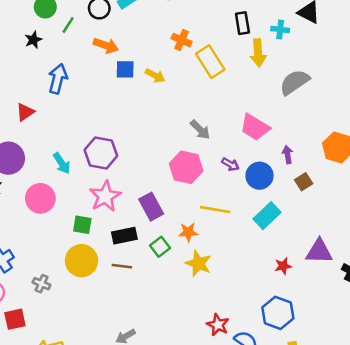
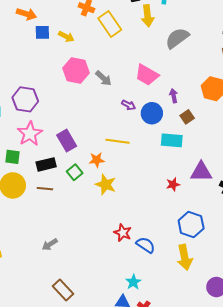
pink hexagon: (186, 167) -> (76, 70), moved
cyan rectangle: (267, 216) -> (172, 140), moved, turned 50
blue hexagon: (278, 313) -> (191, 225), moved

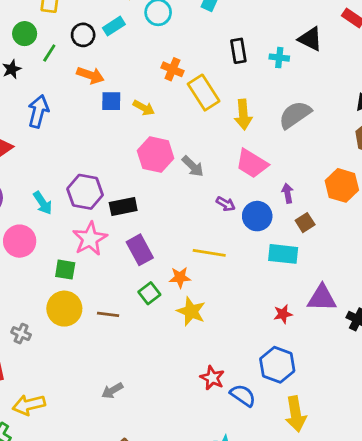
yellow arrow: (148, 16) -> (243, 115), moved
black rectangle: (46, 164) -> (123, 206), moved
blue hexagon: (191, 225) -> (277, 365), moved

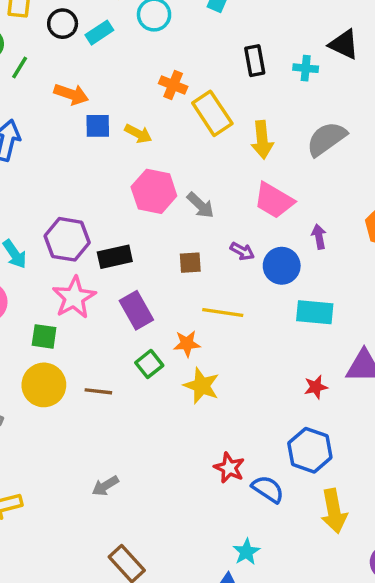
black circle: (83, 35) -> (63, 24), moved
brown square: (305, 223) -> (190, 263), moved, turned 30

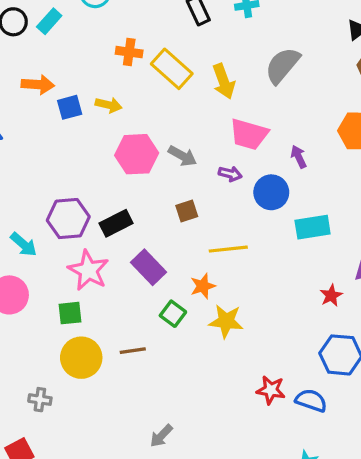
purple arrow: (242, 251) -> (230, 174), moved

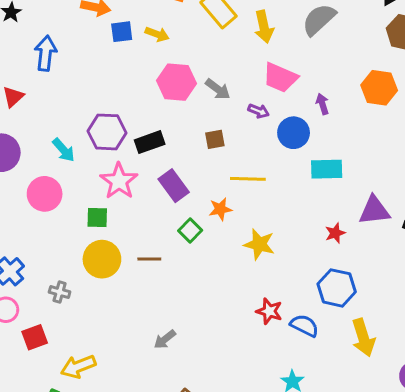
yellow star: (226, 321) -> (259, 244), moved

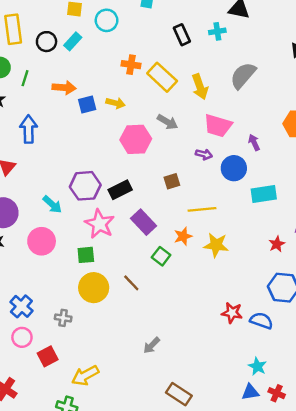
gray arrow: (218, 89) -> (167, 122), moved
yellow star: (259, 244) -> (216, 245), moved
brown line: (149, 259) -> (131, 283), turned 54

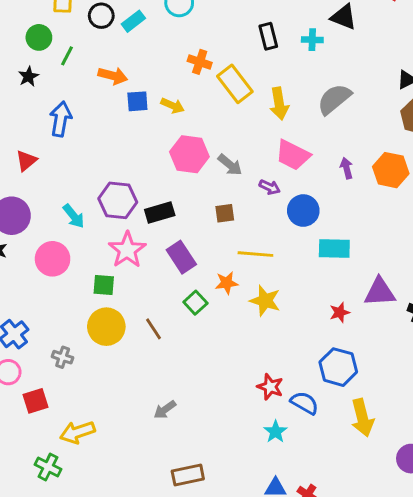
gray arrow: (167, 122) -> (230, 165), moved
purple arrow: (254, 142) -> (347, 168), moved
cyan star: (257, 366) -> (276, 432), moved
brown rectangle: (179, 394) -> (188, 475), turned -55

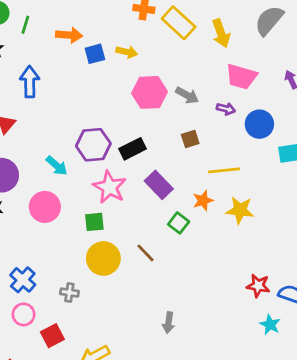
gray arrow: (165, 410) -> (168, 323), turned -36

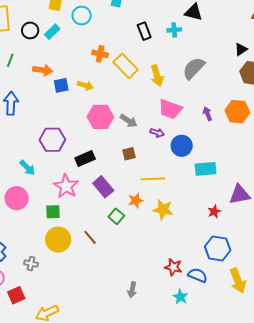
purple hexagon: (93, 145) -> (52, 140), moved
gray arrow: (168, 323) -> (132, 290), moved

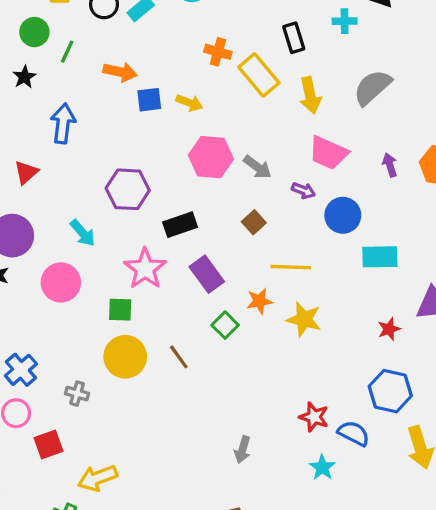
black rectangle: (144, 31) -> (294, 38), moved
brown square: (129, 154) -> (254, 222), turned -32

